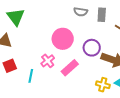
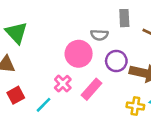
gray semicircle: (81, 12) -> (99, 35), moved
cyan line: (31, 76) -> (44, 105), turned 40

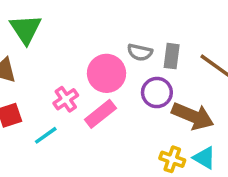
gray rectangle: (124, 18) -> (172, 56), moved
pink cross: (63, 84) -> (66, 99), moved
pink rectangle: (91, 89) -> (100, 114), moved

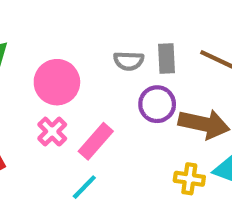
pink circle: (107, 73) -> (57, 82), moved
cyan line: (46, 135) -> (84, 187), moved

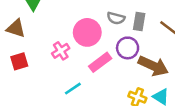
pink circle: (57, 82) -> (87, 32), moved
pink rectangle: (96, 141) -> (100, 62), moved

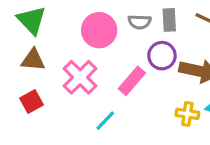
brown triangle: (16, 28) -> (33, 60), moved
pink circle: (87, 32) -> (99, 30), moved
pink cross: (61, 51) -> (80, 77), size x1.5

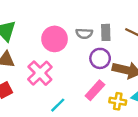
pink rectangle: (132, 81) -> (95, 90), moved

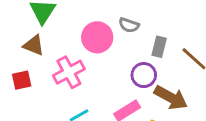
gray semicircle: (84, 33) -> (129, 25), moved

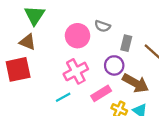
pink cross: (69, 72) -> (76, 71), moved
red square: (22, 80) -> (18, 69), size x1.6

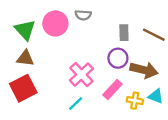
gray semicircle: (102, 26) -> (83, 15), moved
pink circle: (78, 36) -> (55, 23), moved

